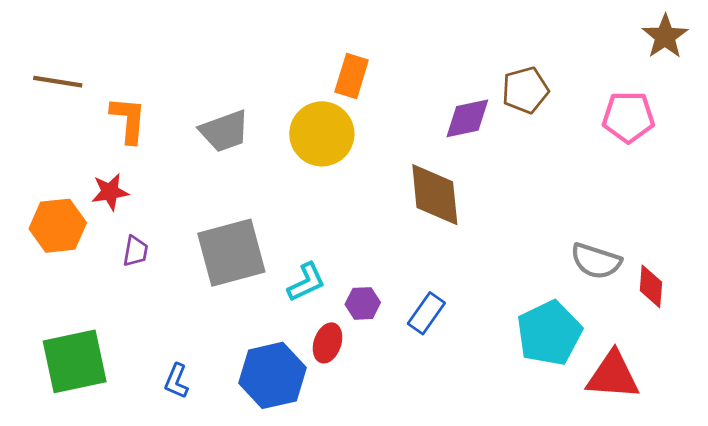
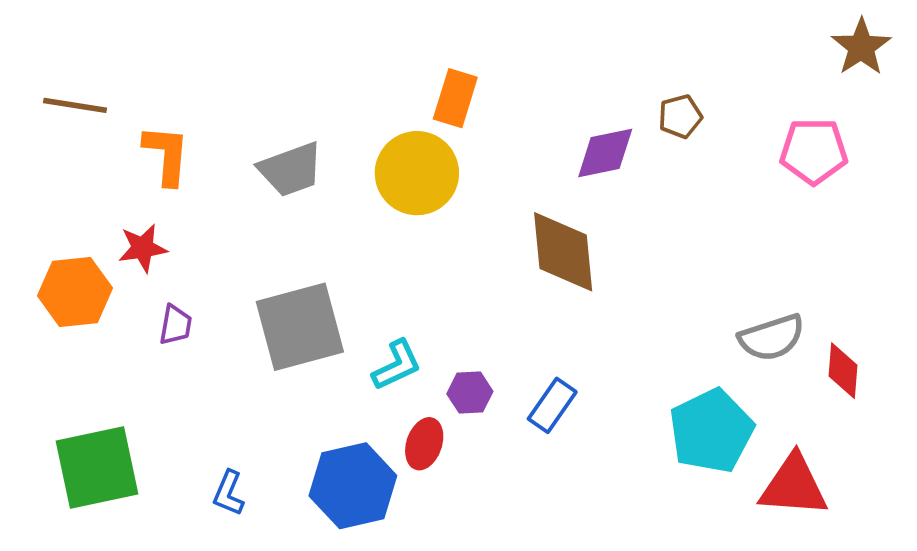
brown pentagon: (525, 90) -> (680, 116), size x0.7
gray semicircle: (596, 261) -> (772, 338), turned -36

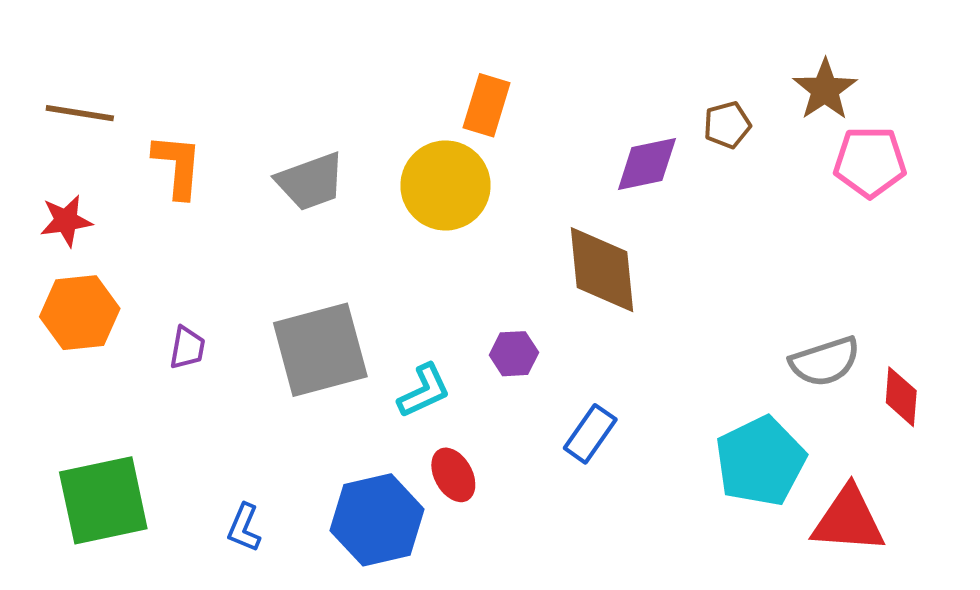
brown star: (861, 47) -> (825, 90), moved
red star: (143, 248) -> (66, 221), moved
purple hexagon: (470, 393) -> (514, 354), moved
red ellipse: (424, 444) -> (453, 475), turned -48

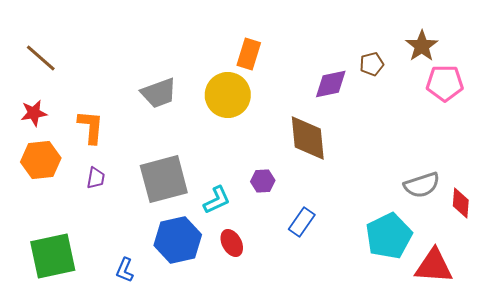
brown line: (80, 113) -> (41, 58), turned 32
orange L-shape: (178, 166) -> (91, 127), moved
blue hexagon: (377, 520) -> (178, 240), moved

